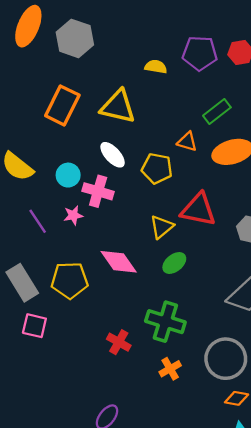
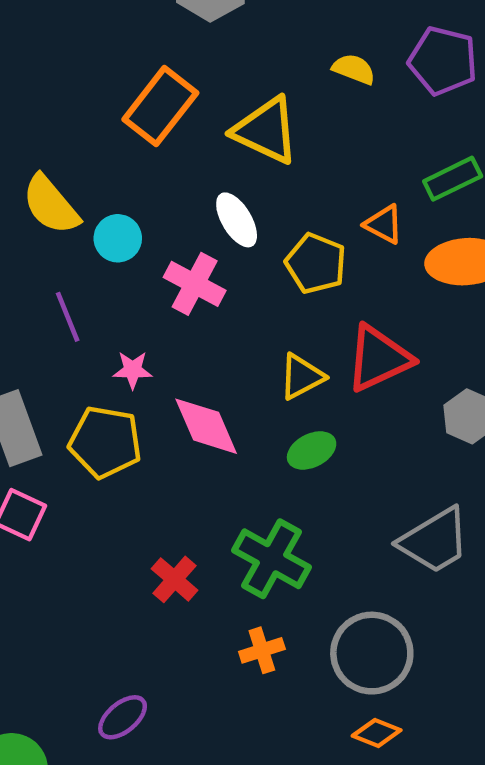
cyan circle: (68, 175) -> (118, 238), moved
red triangle: (198, 210) -> (379, 358), turned -48
pink star: (73, 215) -> (133, 370), moved

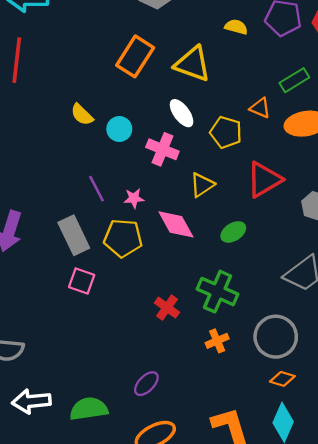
yellow semicircle: (51, 205) -> (82, 115), size x0.7
purple line: (68, 317) -> (97, 189), moved
yellow triangle: (302, 377) -> (202, 185), moved

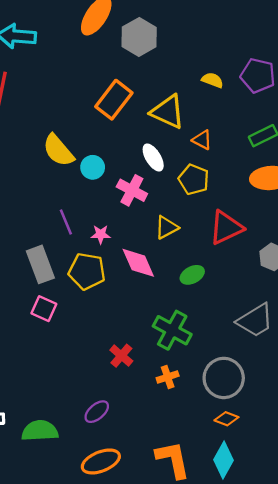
orange triangle: (260, 108) -> (202, 140), moved
yellow semicircle: (82, 115) -> (58, 150), size x1.5
red cross: (167, 308) -> (121, 356), moved

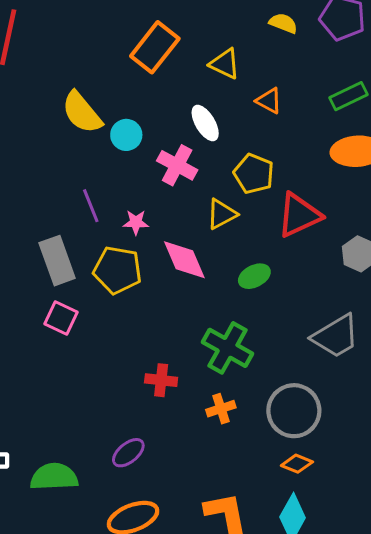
yellow triangle: (168, 112) -> (225, 64), size x0.7
yellow pentagon: (194, 179) -> (254, 174), moved
red cross: (121, 356) -> (161, 380), turned -35

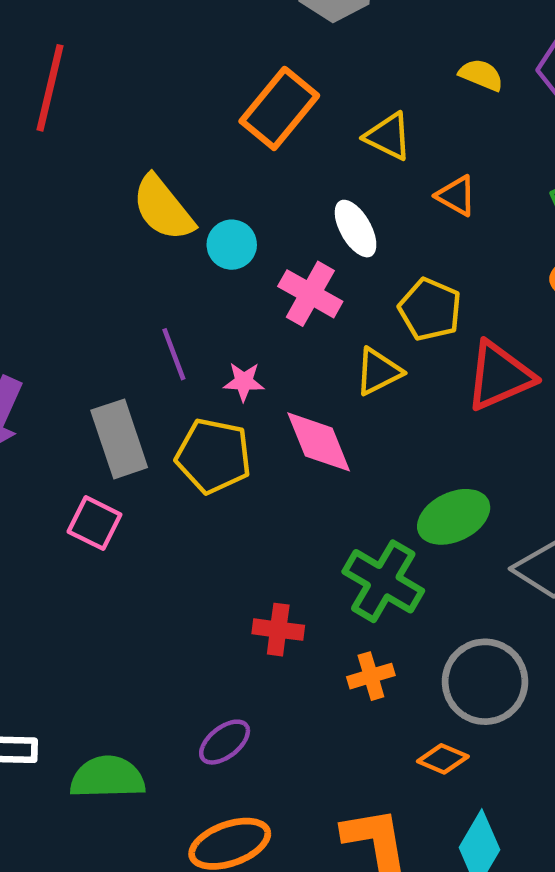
green ellipse: (254, 276) -> (454, 517), moved, size x1.4
pink square: (61, 318) -> (95, 523), moved
orange diamond: (297, 464) -> (443, 759), moved

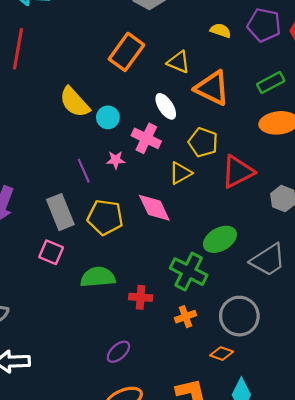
orange triangle: (456, 196) -> (212, 88), size x1.8
pink star: (244, 382) -> (116, 160), moved
green semicircle: (107, 777) -> (98, 277), moved

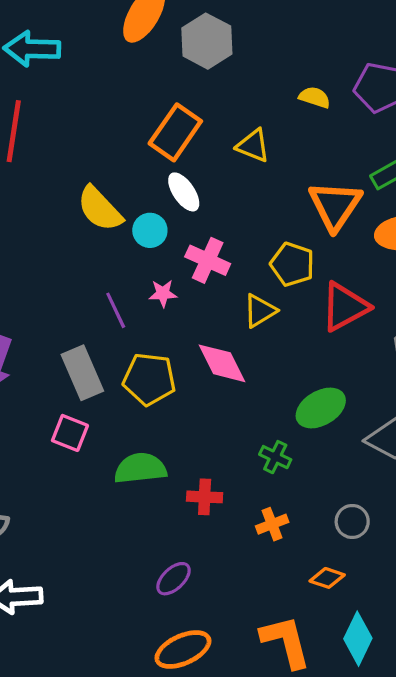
orange triangle: (212, 88) -> (335, 205), moved, turned 39
white ellipse: (166, 106) -> (184, 192), moved
green cross: (189, 272) -> (275, 457), size x0.6
gray circle: (239, 316) -> (352, 521), size x0.6

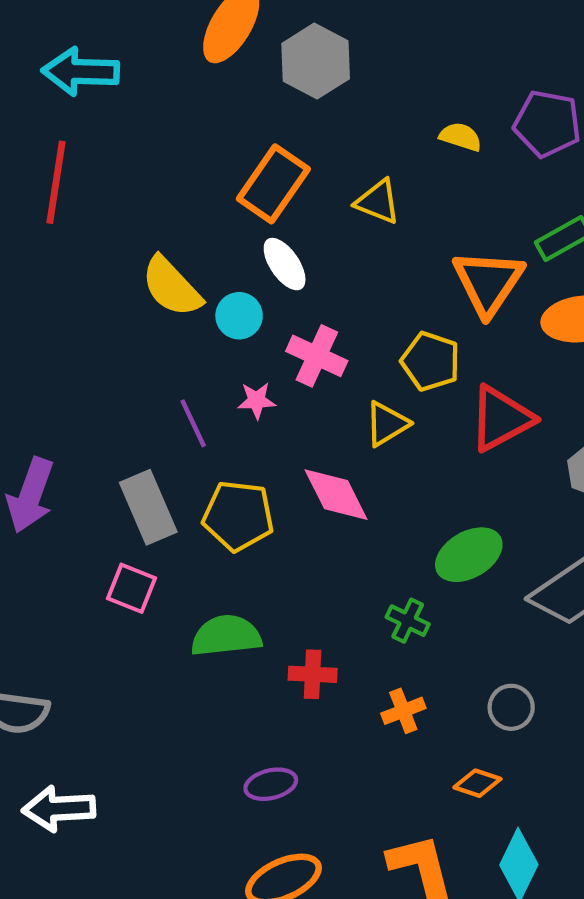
purple ellipse: (173, 579) -> (271, 784), turned 30

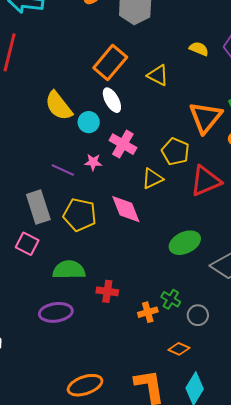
purple line: (193, 423) -> (63, 170), turned -45
green cross: (408, 621) -> (171, 299), moved
purple ellipse: (271, 784) -> (56, 312), moved, size x1.4

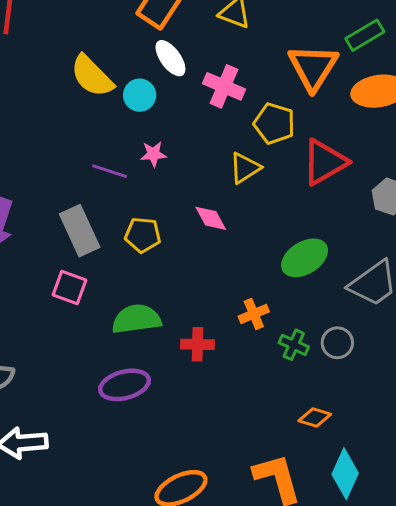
pink cross: (123, 144) -> (224, 86), moved
pink diamond: (126, 209) -> (211, 218), size x0.7
yellow pentagon: (80, 215) -> (143, 235), size x0.7
orange cross: (148, 312) -> (254, 314), moved
gray circle: (198, 315) -> (337, 343), moved

